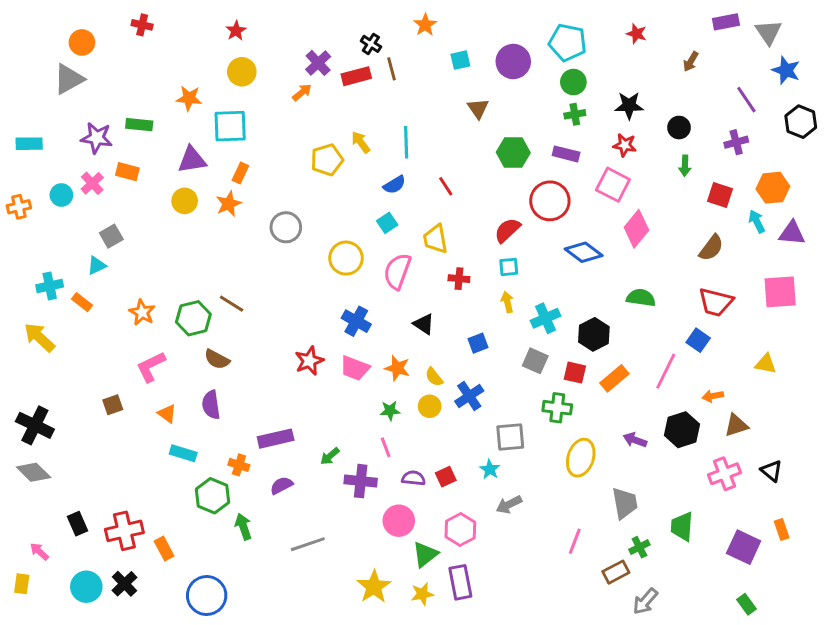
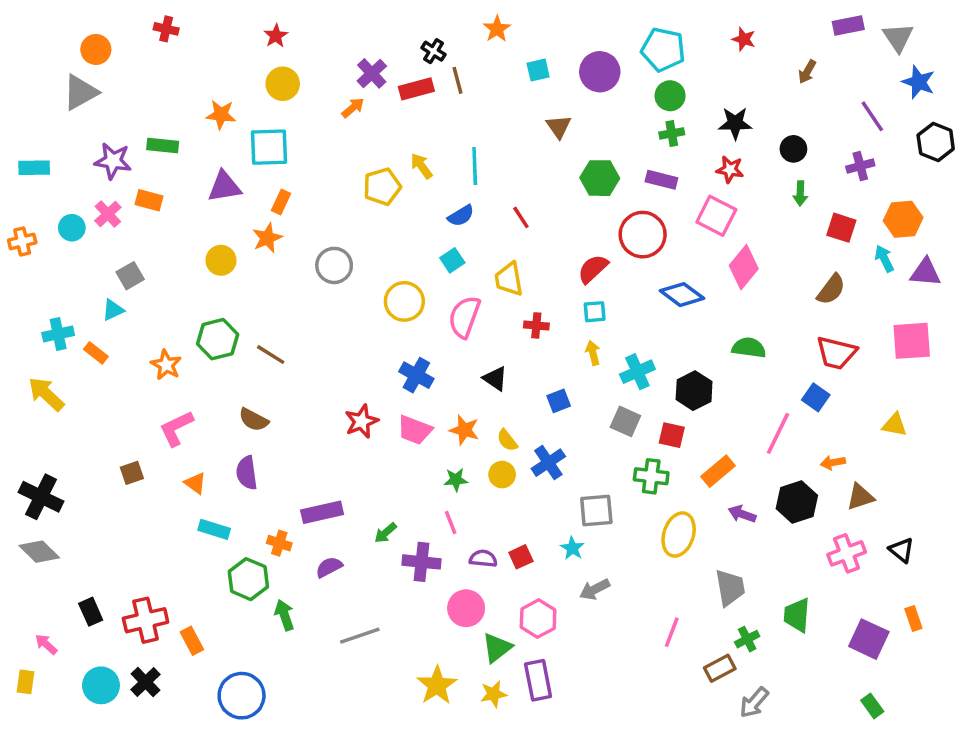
yellow circle: (185, 201) -> (221, 260), moved
green hexagon: (193, 318) -> (218, 339), moved
orange rectangle: (614, 378) -> (718, 471), moved

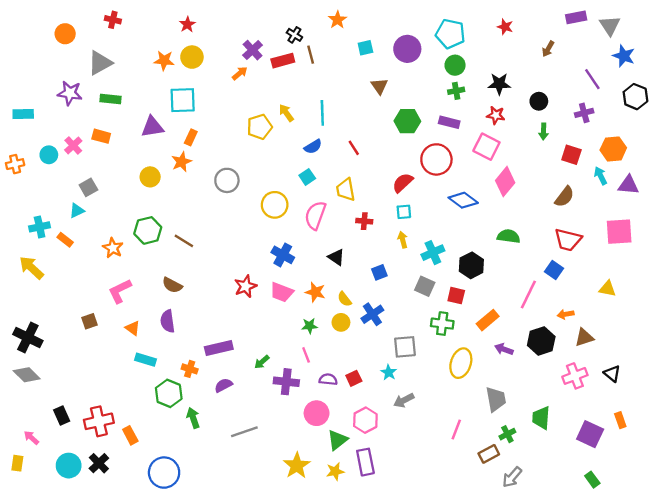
gray triangle: (80, 92) -> (100, 63), moved
orange star: (221, 115) -> (164, 61), moved
purple star: (113, 161) -> (70, 93), moved

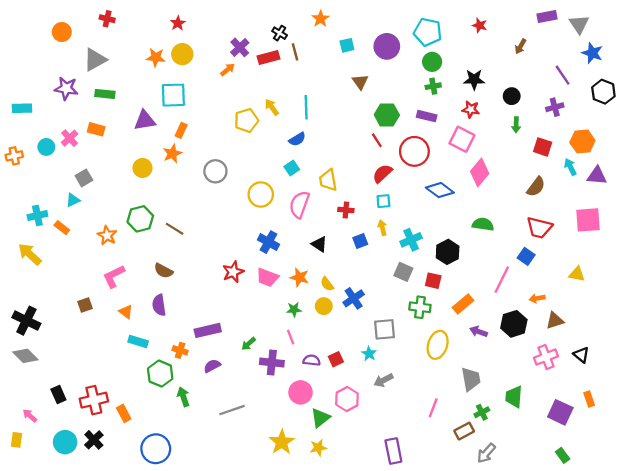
red line: (354, 148) -> (377, 140), moved
blue square: (379, 272) -> (360, 241), moved
purple rectangle: (365, 462) -> (393, 451), moved

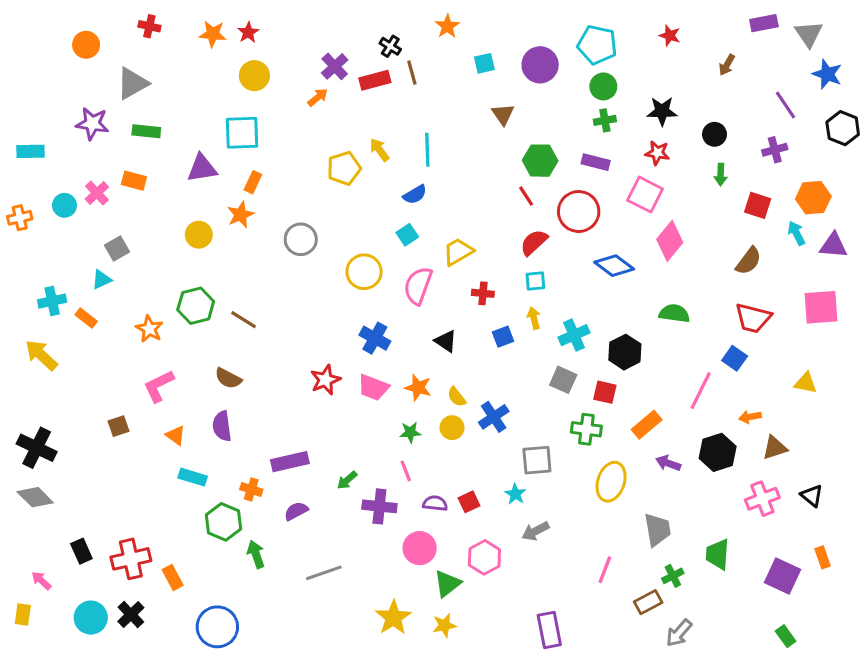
orange star: (156, 57) -> (213, 34), moved
yellow trapezoid: (328, 180) -> (458, 252), turned 70

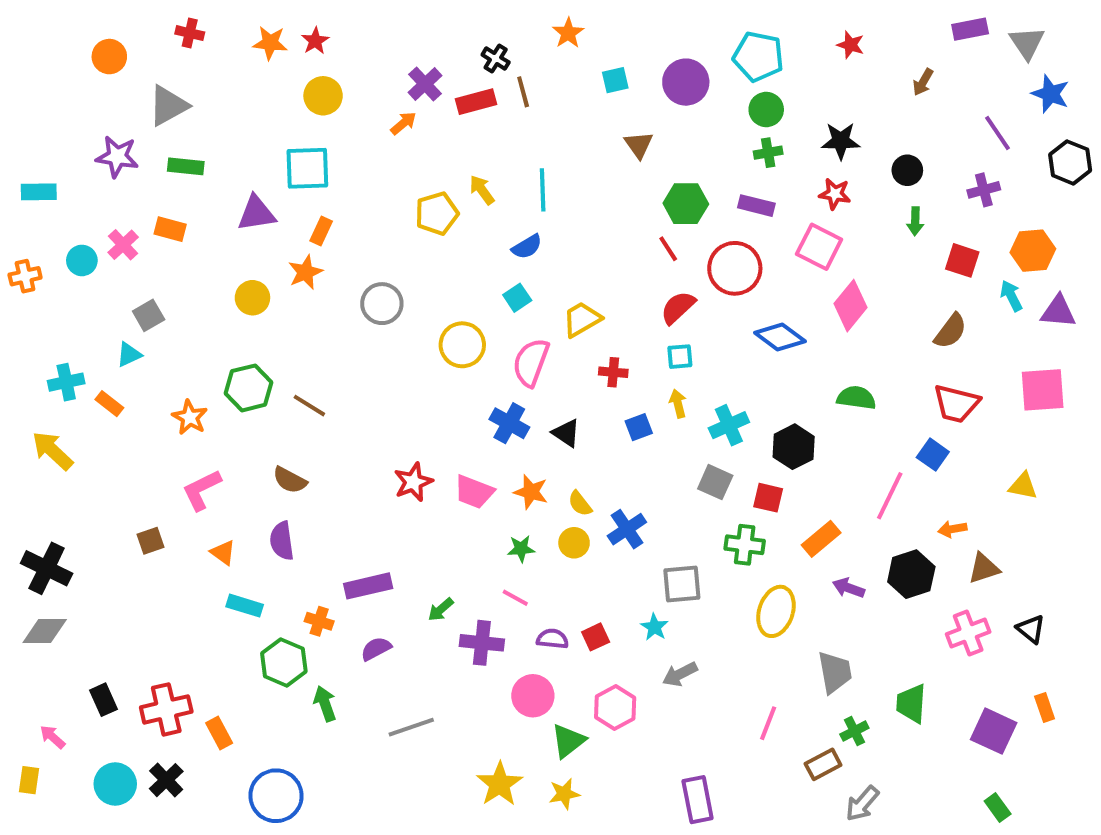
blue cross: (375, 338) -> (509, 423), moved
pink line: (406, 471) -> (515, 598), turned -40
gray diamond: (35, 497) -> (45, 631), turned -45

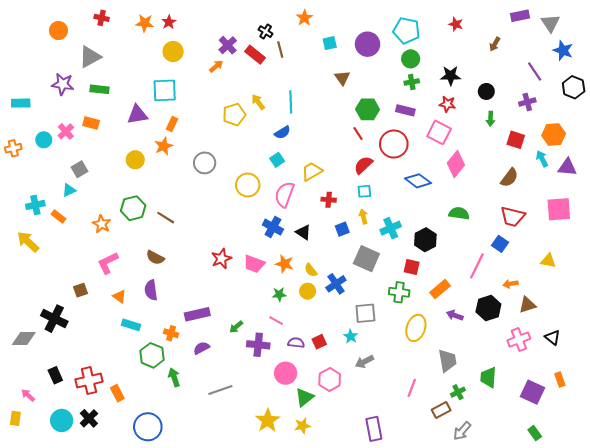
red rectangle: (476, 102) -> (255, 55), turned 54
gray square: (715, 482) -> (366, 259), moved, size x1.4
black cross: (47, 568) -> (54, 319), moved

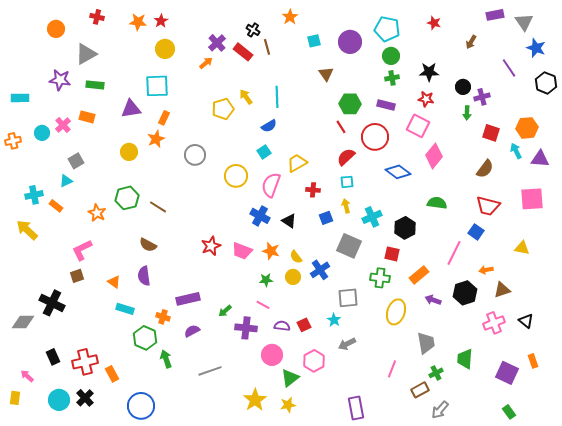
purple cross: (527, 102) -> (482, 97), moved
pink L-shape: (108, 263) -> (82, 250), moved

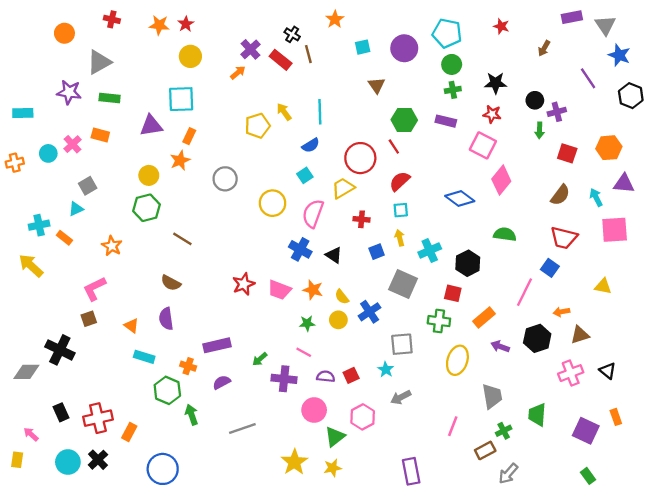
red circle: (375, 137) -> (360, 158), moved
cyan arrow: (516, 151) -> (596, 197), moved
green hexagon: (127, 198) -> (147, 208), moved
orange rectangle: (112, 374) -> (129, 432), turned 56

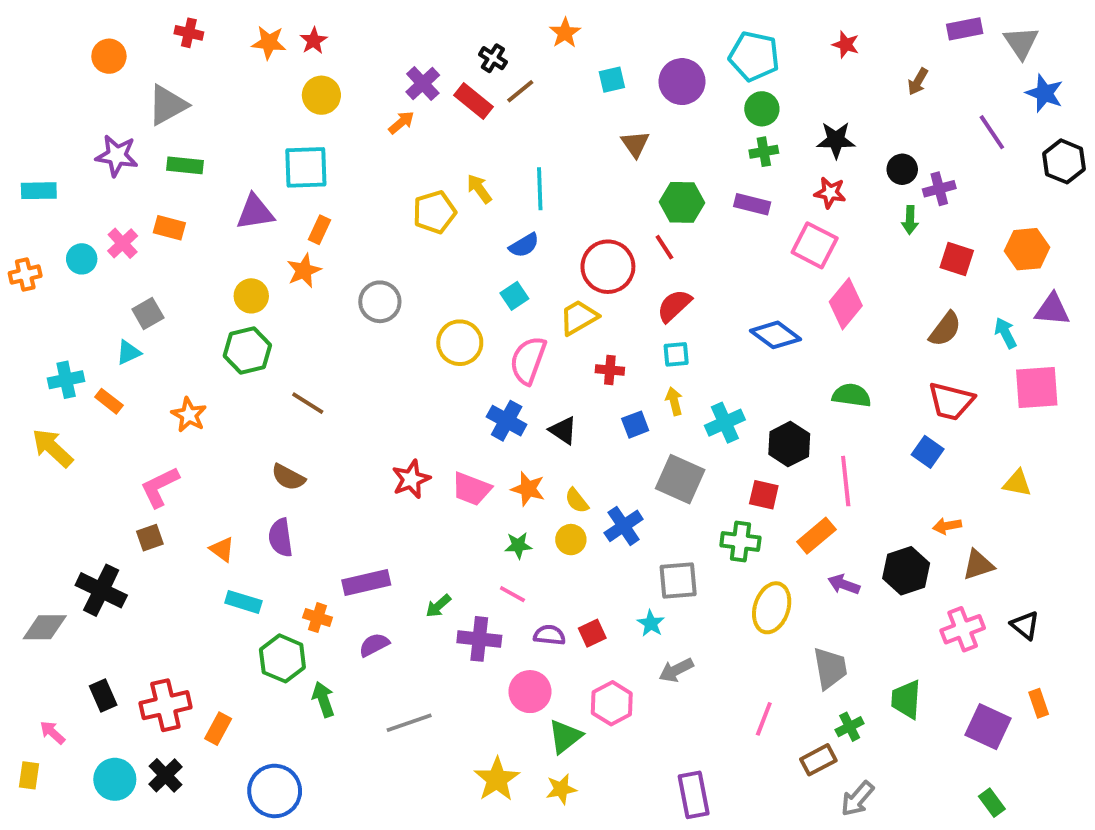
brown line: (308, 54) -> (520, 91), turned 66
pink line: (524, 292) -> (846, 481), moved, turned -32

